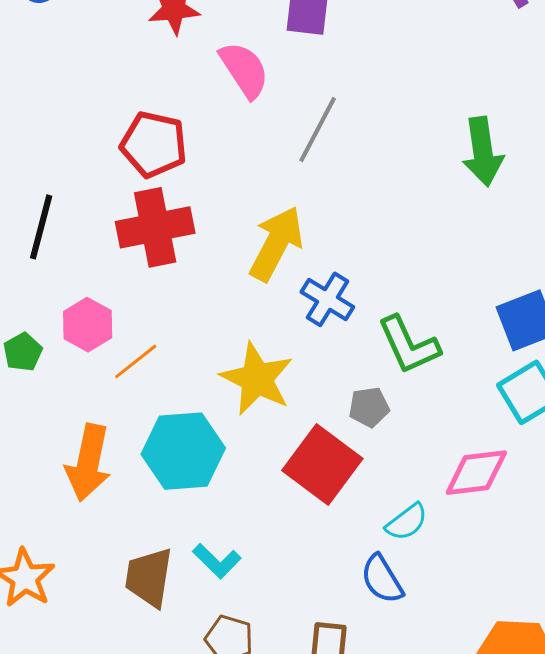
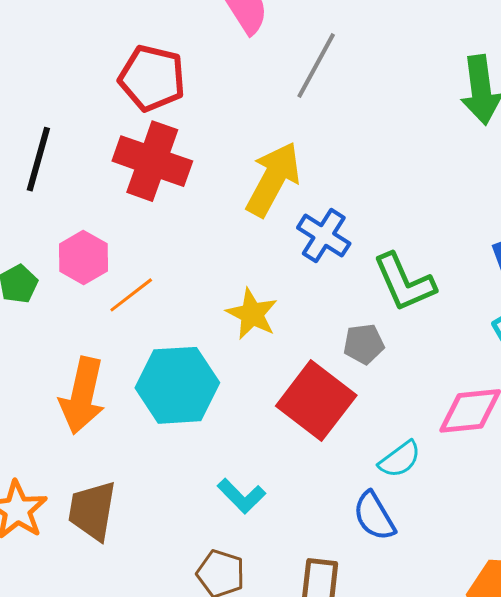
red cross: (155, 227) -> (152, 161), turned 30
yellow star: (257, 379) -> (252, 314), size x0.7
cyan L-shape: (217, 561) -> (241, 496), moved
brown trapezoid: (149, 577) -> (92, 511), moved

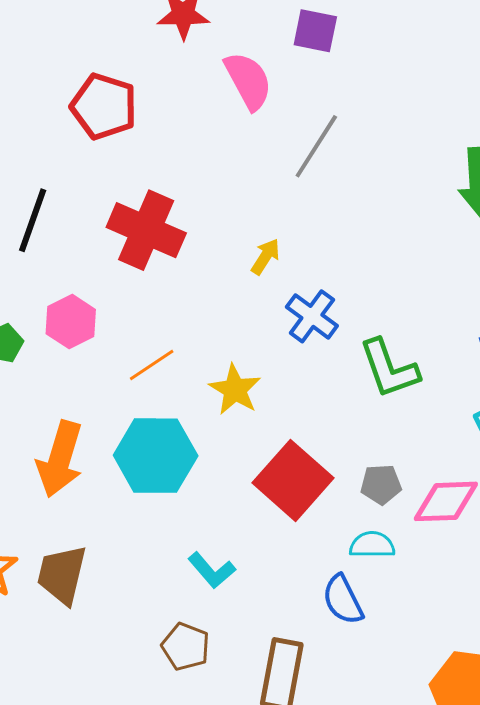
red pentagon: (152, 78) -> (104, 106), moved
yellow arrow: (273, 179) -> (265, 257), size x0.5
orange line: (131, 295) -> (152, 365), moved
gray pentagon: (364, 344) -> (381, 484), moved
cyan semicircle: (400, 459) -> (372, 545), turned -147

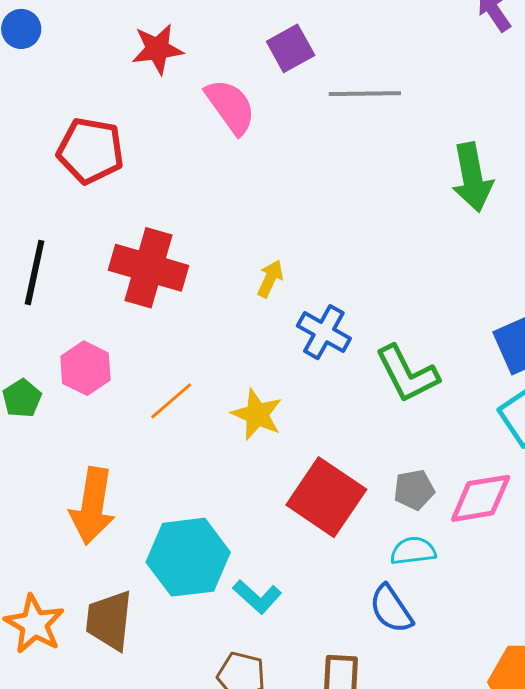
purple square: (315, 31) -> (291, 48), turned -33
gray line: (316, 146) -> (365, 94), moved, turned 64
cyan hexagon: (156, 456) -> (188, 557), moved

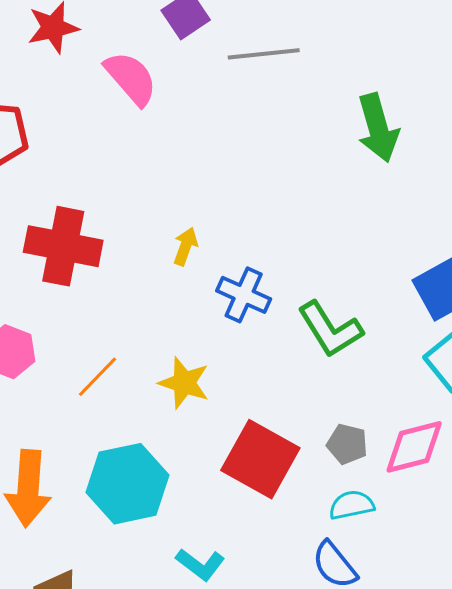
gray pentagon: (414, 490) -> (347, 444), turned 30
cyan hexagon: (188, 557) -> (127, 484), moved

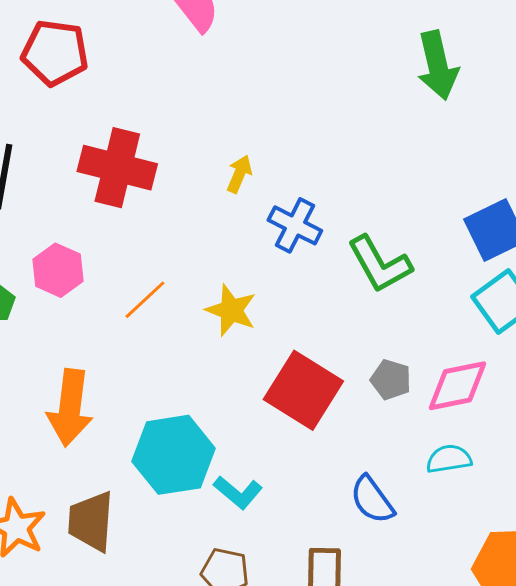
cyan hexagon: (127, 484) -> (174, 455), moved
cyan semicircle: (352, 505) -> (449, 459), moved

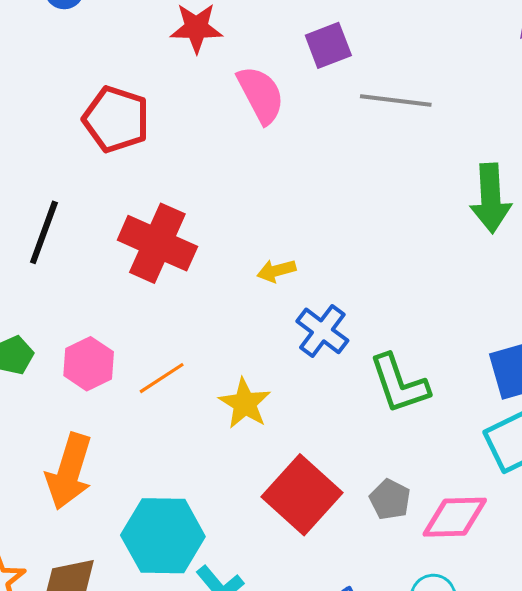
yellow arrow: (239, 174) -> (276, 271), turned -138
pink hexagon: (58, 270) -> (89, 364), moved

